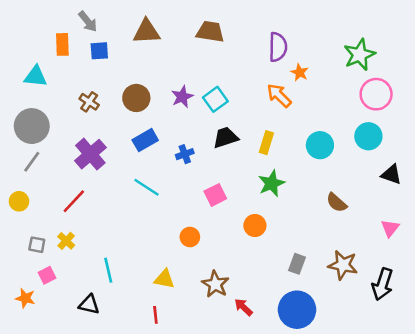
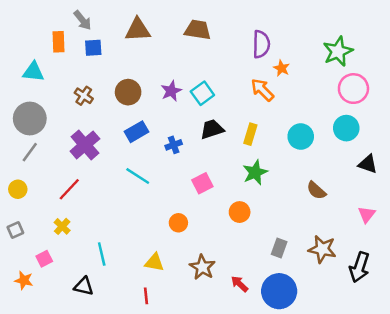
gray square: (37, 245) -> (15, 230), moved, turned -35
red arrow: (243, 307) -> (240, 284), moved

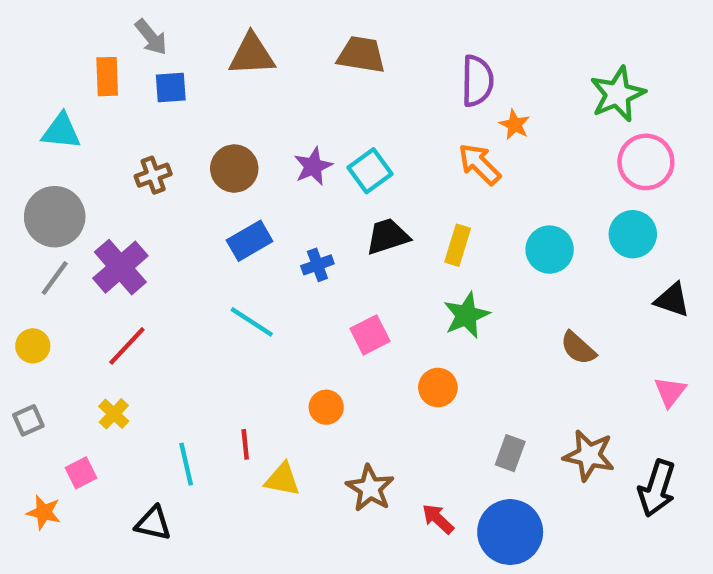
brown cross: (84, 96) -> (153, 175), turned 36
purple cross: (85, 145) -> (120, 267), moved
red line: (146, 296) -> (245, 444), moved

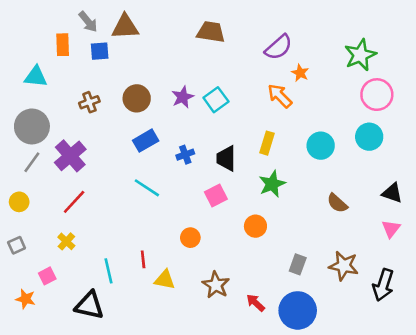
brown triangle: (252, 55) -> (125, 27), moved
purple semicircle: (477, 81) -> (278, 47), turned 48
black trapezoid: (388, 236) -> (226, 158), moved, turned -72
black triangle: (672, 300) -> (392, 193), moved
black triangle: (153, 523) -> (89, 305), size x1.4

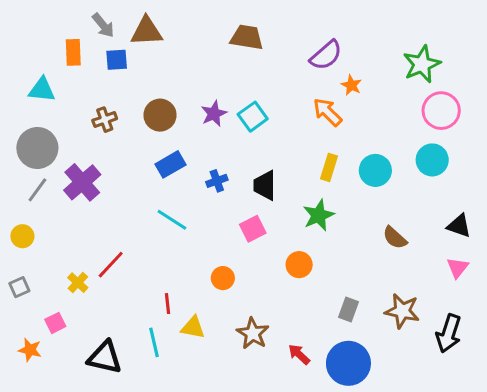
yellow rectangle: (267, 143) -> (329, 167), moved
red line: (74, 202) -> (111, 265), moved
cyan line: (109, 271) -> (154, 342), moved

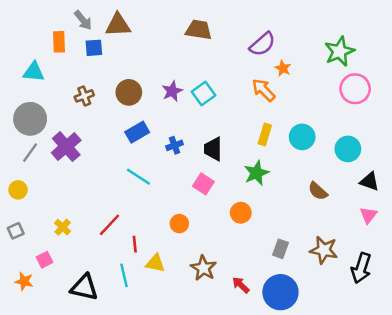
cyan circle: (432, 160) -> (348, 149), moved
pink square: (253, 229) -> (203, 184), turned -30
red line: (111, 265) -> (110, 225), moved

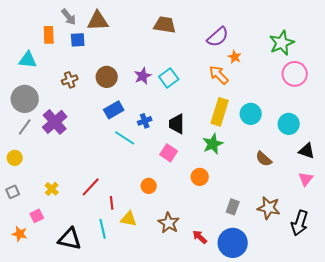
yellow rectangle: (265, 134) -> (220, 112), size x1.5
cyan line: (138, 177) -> (125, 138), moved

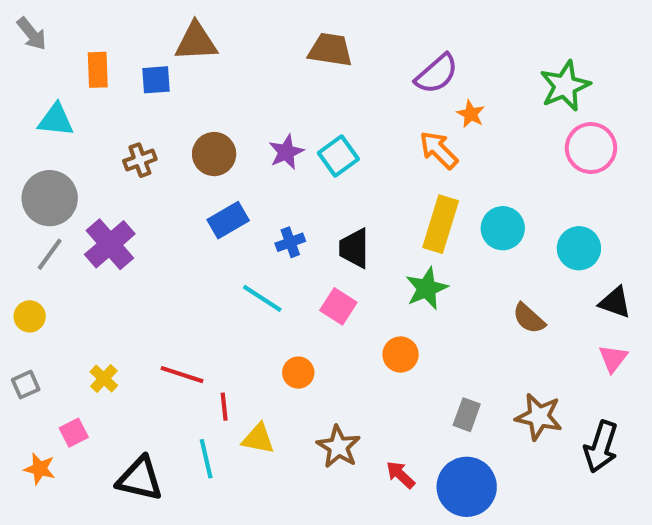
gray arrow: (69, 17) -> (32, 34), moved
cyan line: (125, 138) -> (262, 298), moved
red line: (91, 187) -> (182, 375), turned 65

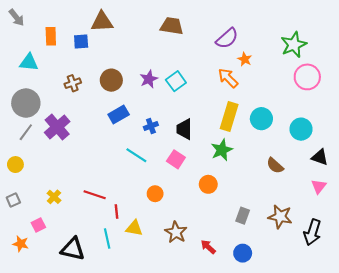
blue circle: (467, 487) -> (243, 253), size x0.6

